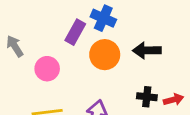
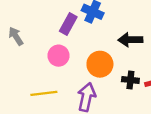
orange circle: (105, 55) -> (100, 64), moved
pink circle: (47, 69) -> (58, 56), moved

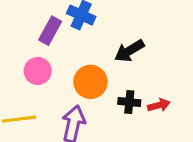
black arrow: (130, 40) -> (129, 51), turned -30

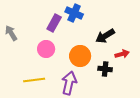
red arrow: (159, 105) -> (122, 54), moved

